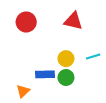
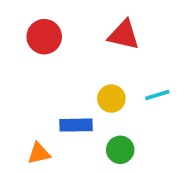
green circle: (66, 77) -> (120, 150), moved
orange triangle: (23, 91) -> (39, 153), turned 32

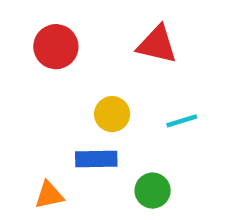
cyan line: (157, 95) -> (182, 121), moved
yellow circle: (111, 99) -> (112, 114), moved

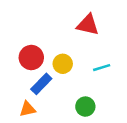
red circle: (56, 47) -> (31, 58), moved
blue rectangle: (96, 159) -> (41, 84), moved, turned -45

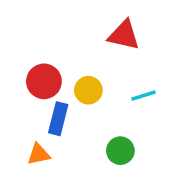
blue rectangle: (41, 84) -> (58, 119), turned -30

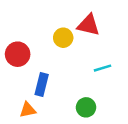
red circle: (44, 81) -> (18, 54), moved
yellow circle: (88, 90) -> (63, 38), moved

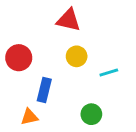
red triangle: (89, 25) -> (68, 20), moved
yellow circle: (63, 38) -> (77, 56), moved

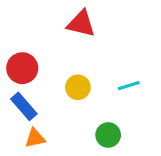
yellow circle: (77, 56) -> (78, 87), moved
blue rectangle: (44, 90) -> (24, 106), moved, turned -55

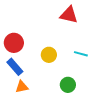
red triangle: (81, 24) -> (69, 15), moved
cyan line: (129, 86) -> (81, 54), turned 32

